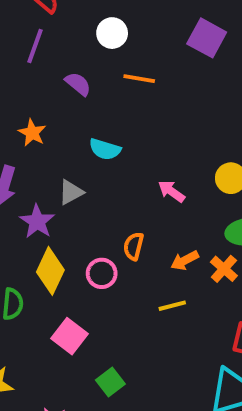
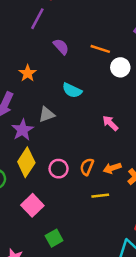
white circle: (112, 33) -> (120, 67), moved
orange semicircle: (133, 246) -> (87, 167), moved

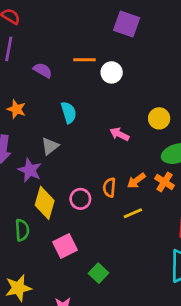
cyan semicircle: (72, 90) -> (69, 113), turned -114
pink square: (32, 205) -> (65, 246), turned 35

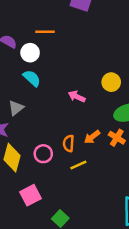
white circle: (112, 72) -> (30, 53), moved
cyan semicircle: (69, 113) -> (32, 78), turned -30
yellow line: (133, 213) -> (78, 165), moved

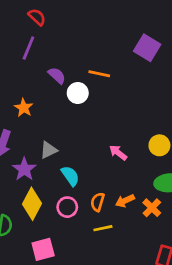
cyan semicircle: (32, 78) -> (70, 176), moved

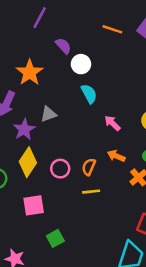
orange line: (99, 74) -> (112, 29), moved
orange star: (24, 108) -> (30, 72), size x1.5
cyan semicircle: (70, 176) -> (89, 94), moved
orange arrow: (125, 201) -> (116, 156), moved, turned 42

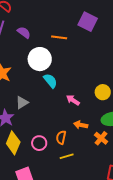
orange line: (112, 29) -> (59, 37), moved
purple semicircle: (63, 46) -> (24, 32), moved
white circle: (81, 64) -> (40, 59), size x1.5

